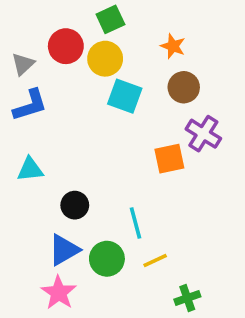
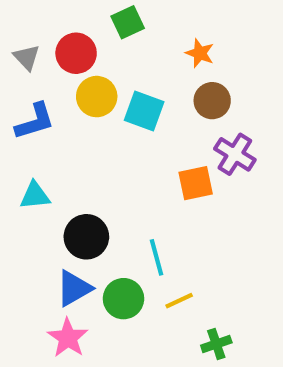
yellow circle: (105, 59) -> (97, 97), moved
gray triangle: (23, 64) -> (27, 57), moved, turned -30
black circle: (75, 205) -> (86, 237), size x1.4

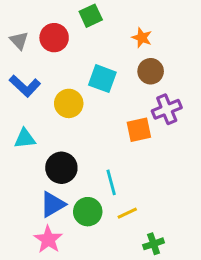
yellow circle: (97, 97) -> (69, 103), moved
blue L-shape: (35, 121) -> (25, 86), turned 60
purple cross: (235, 154) -> (167, 109), turned 36

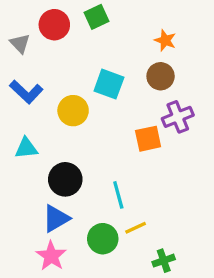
red circle: (54, 38) -> (54, 25), moved
orange star: (142, 38) -> (165, 40), moved
green circle: (88, 212) -> (103, 239), moved

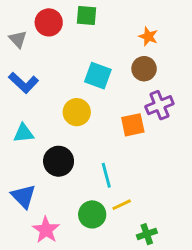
green square: (96, 17) -> (87, 15), turned 30
yellow circle: (73, 111) -> (77, 112), moved
blue triangle: (56, 218) -> (23, 196), moved, turned -44

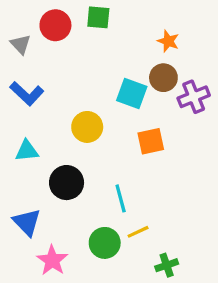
cyan square: (98, 76) -> (132, 94), moved
purple cross: (159, 105) -> (194, 97), moved

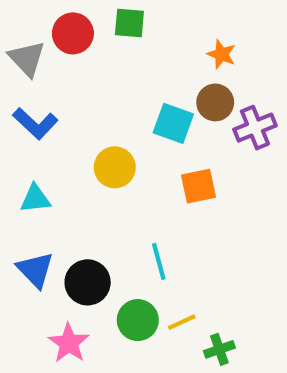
gray triangle: (20, 44) -> (27, 59), size x1.4
black circle: (67, 183) -> (88, 282), moved
blue triangle: (27, 222) -> (35, 270), moved
yellow line: (138, 232) -> (182, 322), moved

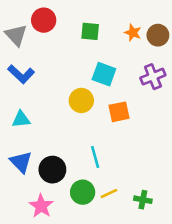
green square: (129, 23) -> (90, 31), moved
brown circle: (215, 102) -> (158, 35), moved
yellow circle: (115, 167) -> (81, 100), moved
green cross: (219, 349) -> (143, 200), moved, turned 30

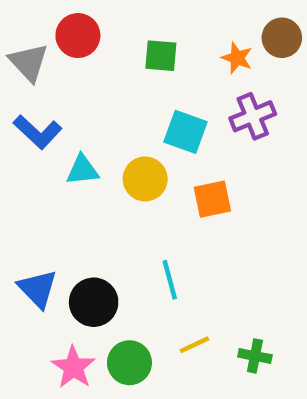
brown circle: (158, 35) -> (282, 38), moved
purple cross: (153, 77) -> (253, 116), moved
cyan triangle: (21, 119) -> (82, 170), moved
green circle: (83, 192) -> (129, 363), moved

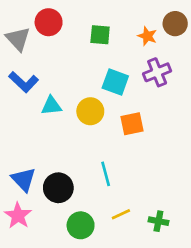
pink star: (73, 367) -> (18, 216), moved

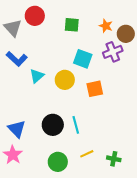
brown circle: (175, 24) -> (126, 34), moved
cyan triangle: (51, 106) -> (37, 76), turned -35
black circle: (58, 188) -> (53, 125), moved

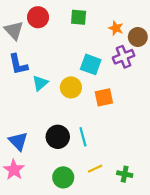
green square: (72, 25) -> (79, 17), moved
blue L-shape: (17, 59) -> (18, 64), turned 35

